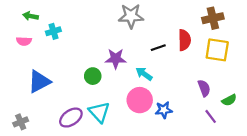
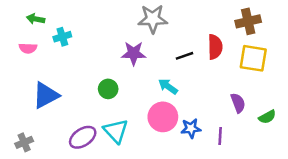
purple star: (116, 59) -> (134, 53), moved
purple line: (211, 116) -> (220, 136), moved, turned 40

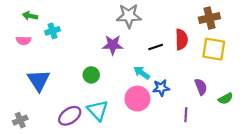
blue triangle: (46, 95) -> (39, 80), turned -35
blue star: (191, 128) -> (161, 88), moved

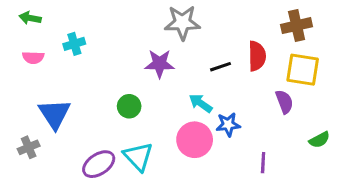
green arrow: (30, 16) -> (30, 18), moved
purple semicircle: (201, 87) -> (284, 102), moved
gray cross: (20, 120) -> (29, 147), moved

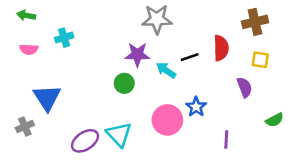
yellow square: (303, 70) -> (260, 60), size x0.6
cyan arrow: (201, 103) -> (166, 70), moved
green circle: (129, 106) -> (124, 83), moved
blue star: (228, 125) -> (196, 107), turned -30

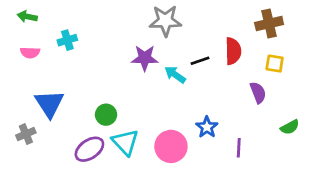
green circle: (124, 83) -> (106, 115), moved
blue star: (196, 107) -> (207, 127), moved
pink circle: (167, 120) -> (171, 146), moved

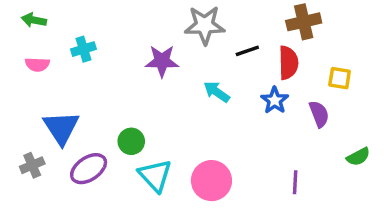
brown cross: (269, 23) -> (304, 22), moved
purple star: (145, 58) -> (162, 61), moved
black line: (200, 61) -> (247, 51), moved
blue star: (207, 127) -> (275, 100), moved
purple ellipse: (89, 149) -> (89, 169), moved

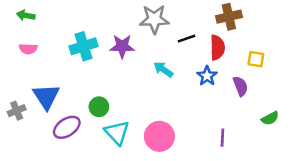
cyan cross: (83, 49) -> (84, 46), moved, size x1.5
gray cross: (32, 165) -> (17, 111), moved

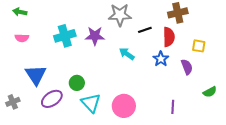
gray cross: (17, 111) -> (13, 102), moved

